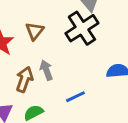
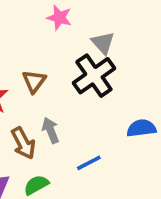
brown arrow: (25, 79) -> (23, 143), turned 135

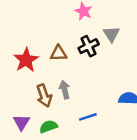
black cross: (94, 76) -> (89, 46), moved, size x0.7
brown triangle: (34, 81) -> (59, 53), turned 42

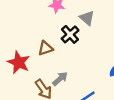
gray arrow: (65, 90) -> (60, 79), turned 77

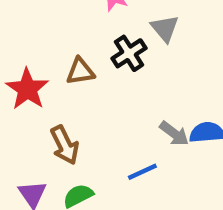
gray arrow: (60, 79) -> (174, 134), moved, turned 70

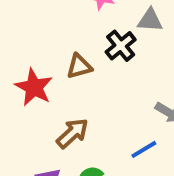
gray triangle: (165, 28) -> (150, 20), turned -40
brown arrow: (65, 145) -> (72, 133), turned -100

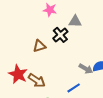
red star: (34, 87) -> (18, 74), moved
brown arrow: (72, 133) -> (37, 80), turned 78

